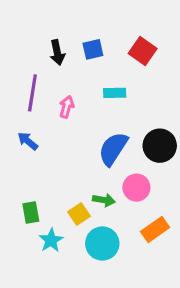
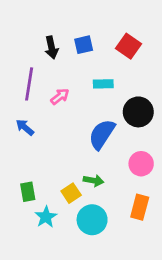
pink arrow: (67, 107) -> (60, 97), turned 36
black circle: (160, 146) -> (138, 112), moved
pink circle: (136, 188) -> (141, 164), moved
orange rectangle: (155, 230) -> (140, 207), turned -40

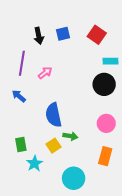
cyan rectangle: (103, 84) -> (110, 61), moved
blue semicircle: (102, 134) -> (54, 115), moved, turned -45
cyan circle: (92, 220) -> (74, 178), moved

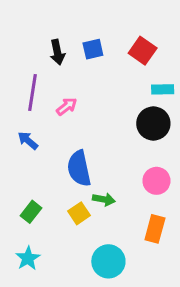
green rectangle: (21, 144) -> (31, 212), turned 48
cyan star: (35, 163) -> (28, 258), moved

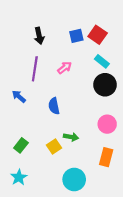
blue square: (93, 49) -> (76, 36), moved
cyan rectangle: (163, 89) -> (102, 61), moved, turned 40
purple line: (33, 92) -> (35, 69), moved
pink arrow: (67, 106) -> (65, 68), moved
blue semicircle: (79, 168) -> (54, 106), moved, size x0.7

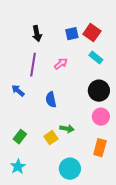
black circle: (105, 85) -> (99, 91), moved

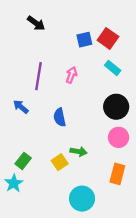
black arrow: (37, 34) -> (36, 23), moved, turned -42
pink arrow: (61, 64) -> (71, 75), turned -32
cyan star: (18, 167) -> (14, 183), moved

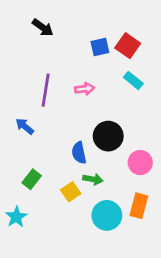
pink arrow: (71, 75) -> (85, 89), turned 63
black circle: (116, 107) -> (108, 136), moved
blue semicircle: (60, 117) -> (79, 153), moved
green rectangle: (23, 161) -> (32, 179), moved
cyan circle: (82, 199) -> (107, 215), moved

